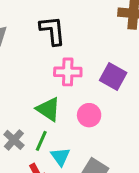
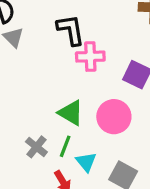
pink cross: (68, 72) -> (90, 57), moved
pink circle: (89, 115) -> (114, 117), size x1.4

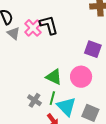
pink cross: (90, 57) -> (33, 28), moved, turned -36
cyan triangle: (86, 162) -> (66, 107), size x1.5

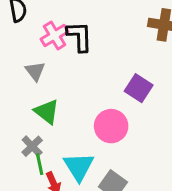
gray triangle: (14, 33) -> (35, 71), moved
green triangle: (54, 77) -> (47, 112), moved
green line: (52, 98) -> (40, 164), moved, turned -40

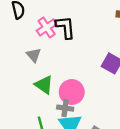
pink circle: (111, 126) -> (72, 92), moved
gray cross: (32, 146) -> (65, 108), moved, turned -35

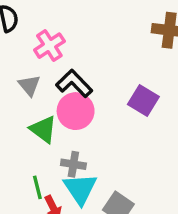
black L-shape: (65, 27) -> (74, 83), moved, turned -40
pink circle: (72, 92) -> (76, 111), moved

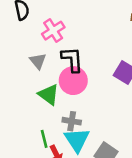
black L-shape: (74, 83) -> (72, 59), turned 40

